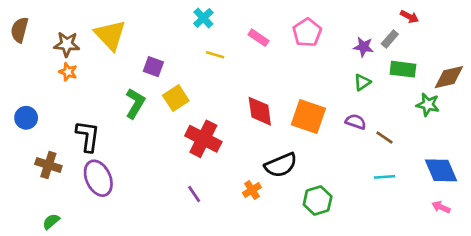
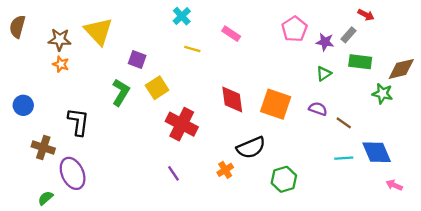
pink pentagon: (307, 32) -> (294, 29), moved
blue diamond: (441, 170) -> (377, 152), moved
purple ellipse: (98, 178) -> (73, 173), moved

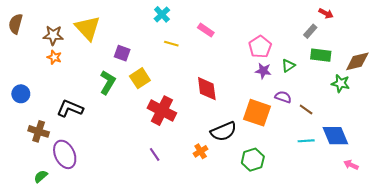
pink pentagon: (294, 29) -> (260, 47), moved
purple star: (325, 42) -> (263, 71), moved
orange square: (276, 104) -> (257, 113), moved
black L-shape: (78, 122) -> (70, 108), turned -75

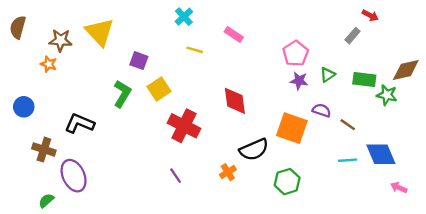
green rectangle: (321, 55) -> (364, 80), moved
orange star: (54, 57) -> (49, 64), moved

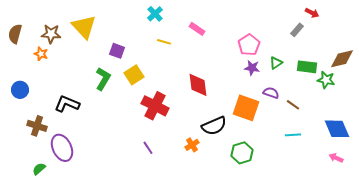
brown semicircle: (18, 27) -> (15, 34), moved
blue diamond: (381, 154) -> (337, 129), moved

